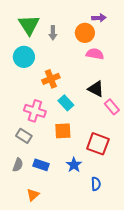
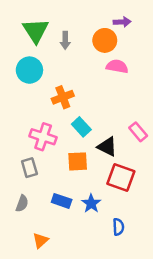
black triangle: (96, 89) -> (107, 147), moved
gray rectangle: (24, 136) -> (29, 168), turned 42
blue rectangle: (41, 165) -> (62, 201), moved

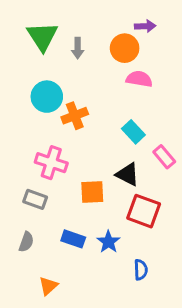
cyan circle: (29, 70) -> (47, 97), moved
cyan rectangle: (81, 127) -> (133, 132), moved
gray rectangle: (29, 168) -> (35, 199), turned -54

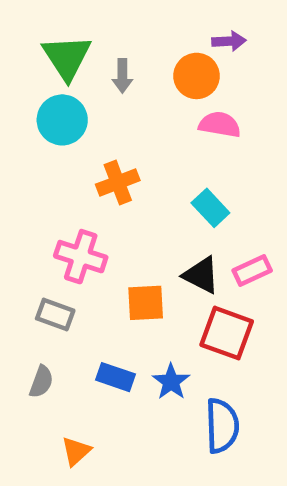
cyan circle: (47, 97) -> (62, 120), moved
pink rectangle: (164, 157) -> (252, 270), moved, turned -75
blue semicircle: (141, 270) -> (222, 426), size x1.6

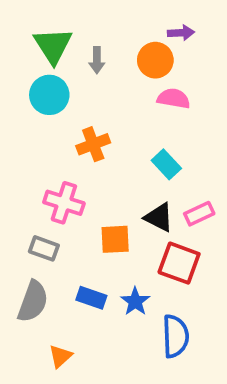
gray semicircle: (41, 382) -> (33, 301), size x1.6

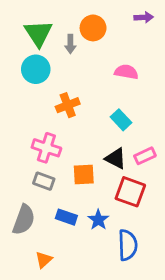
purple arrow: (181, 33) -> (144, 17), moved
orange circle: (155, 60) -> (93, 28), moved
gray rectangle: (44, 248) -> (44, 181), moved

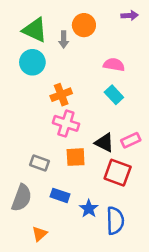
green triangle: (38, 33) -> (35, 30), turned -32
cyan rectangle: (121, 120) -> (114, 95), moved
pink cross: (46, 148) -> (66, 123), moved
blue star: (98, 220) -> (89, 209), moved

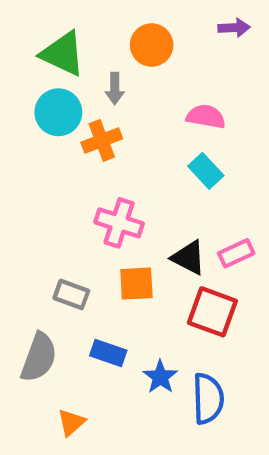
gray arrow: (64, 39) -> (115, 88), moved
orange cross: (61, 95) -> (102, 140), moved

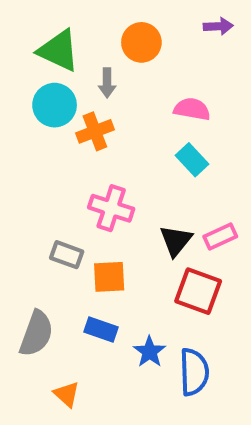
black triangle: (188, 258) -> (176, 241), turned 42
orange square: (136, 284) -> (109, 277), moved
gray rectangle: (71, 294) -> (67, 255), moved
orange triangle: (71, 422) -> (67, 394), turned -36

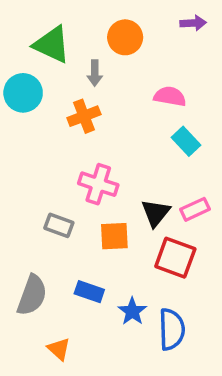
cyan circle: (55, 105) -> (23, 93), moved
cyan rectangle: (192, 160) -> (186, 141), moved
orange square: (109, 277) -> (114, 236), moved

